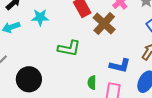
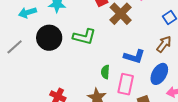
black circle: (29, 79) -> (49, 38), moved

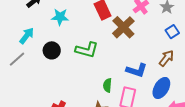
cyan arrow: (28, 12) -> (27, 36), moved, turned 144
black circle: (49, 38) -> (52, 50), size x0.7

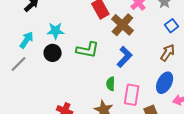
cyan star: (60, 17) -> (55, 31), moved
blue L-shape: (137, 70) -> (125, 57), moved, turned -60

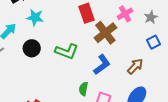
cyan star: (55, 31) -> (35, 17), moved
brown arrow: (168, 53) -> (135, 66), moved

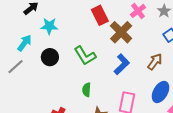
green L-shape: (67, 51) -> (85, 56), turned 45
green semicircle: (84, 89) -> (87, 90), moved

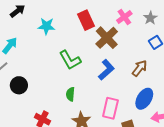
cyan star: (49, 26) -> (46, 26), moved
black circle: (50, 57) -> (19, 85), moved

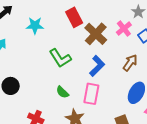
pink cross: (124, 17) -> (124, 29), moved
green semicircle: (70, 94) -> (62, 92), turned -48
pink rectangle: (110, 108) -> (91, 94), moved

